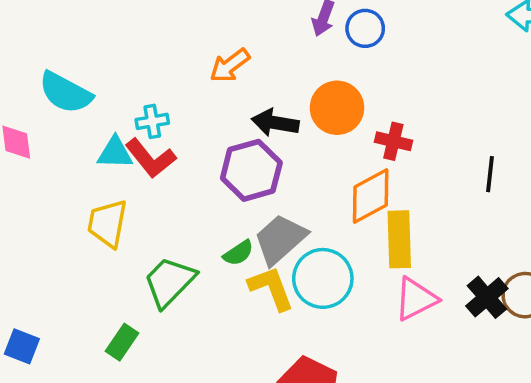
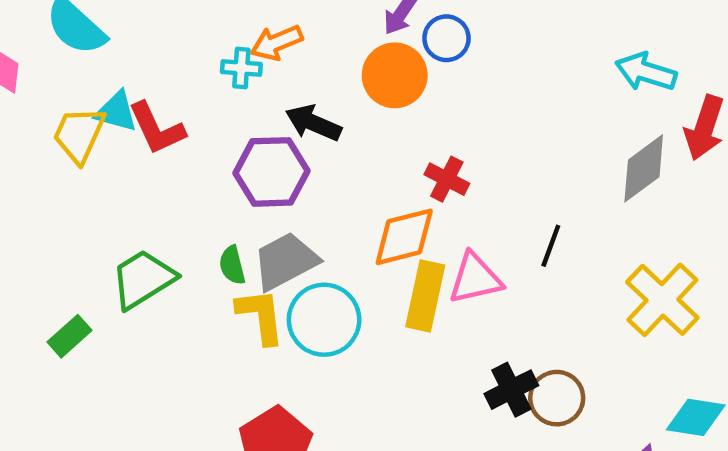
orange circle: (337, 108) -> (395, 75), moved
cyan cross: (152, 121) -> (241, 68), moved
yellow trapezoid: (107, 223) -> (79, 135), moved
green semicircle: (238, 253) -> (232, 265), turned 96
pink triangle: (416, 299) -> (475, 278), moved

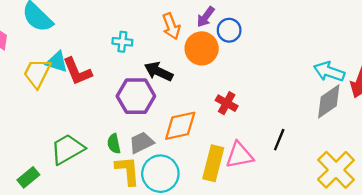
orange arrow: (277, 43) -> (171, 26), moved, turned -90
cyan arrow: (646, 72) -> (329, 72), moved
orange diamond: (404, 237) -> (180, 126), moved
gray trapezoid: (285, 261) -> (141, 143), size x0.7

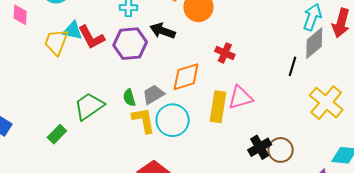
cyan arrow: (329, 72) -> (312, 17), turned 96
purple hexagon: (136, 96) -> (130, 44), moved
black line: (279, 140) -> (292, 66), moved

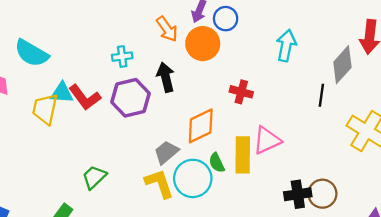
cyan arrow: (312, 17) -> (286, 45), moved
black arrow: (163, 31) -> (166, 77), turned 65
green semicircle: (129, 98) -> (217, 163), moved
green trapezoid: (89, 106) -> (94, 177), size x0.7
black cross: (260, 147) -> (298, 194), turned 30

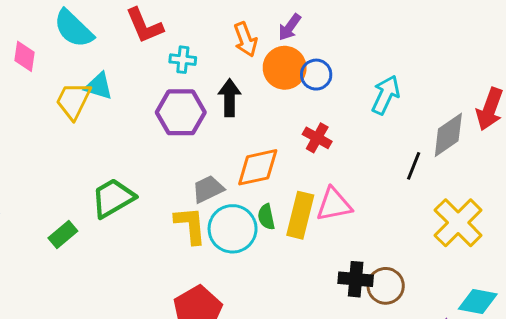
blue circle: (226, 19) -> (316, 75), moved
red L-shape: (85, 97) -> (144, 26), moved
green trapezoid: (94, 177) -> (113, 198), size x1.4

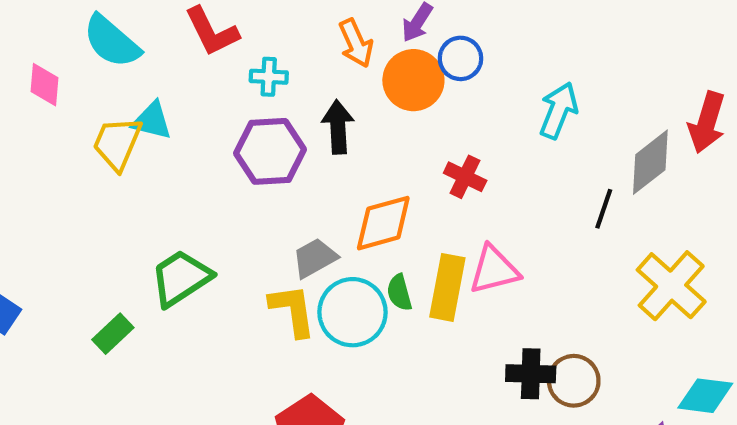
blue circle: (316, 75) -> (460, 58), moved

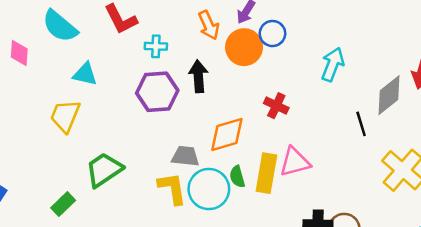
yellow trapezoid: (117, 143) -> (65, 116), moved
black line: (604, 209) -> (361, 124), turned -35
gray trapezoid: (315, 258) -> (185, 156), turned 36

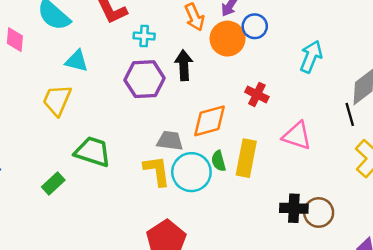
black line: (361, 124) -> (350, 114), moved
pink triangle: (295, 162) -> (297, 136), moved, turned 32
green trapezoid: (104, 170) -> (93, 152), turned 51

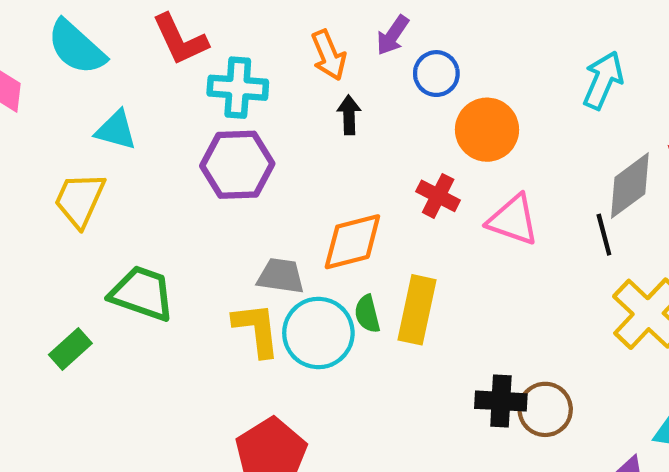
cyan cross: (144, 36) -> (238, 88), size x1.5
orange circle: (228, 39) -> (487, 130), moved
cyan arrow: (311, 57) -> (603, 80), moved
black arrow: (184, 65) -> (349, 115), moved, size x0.7
pink triangle: (297, 136) -> (513, 220), moved

